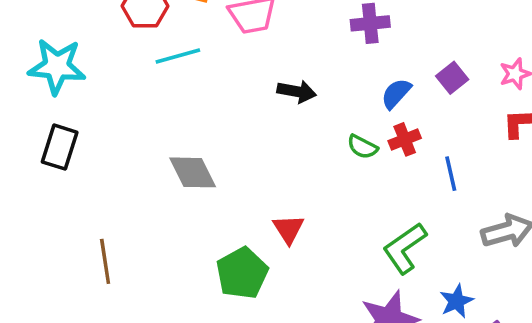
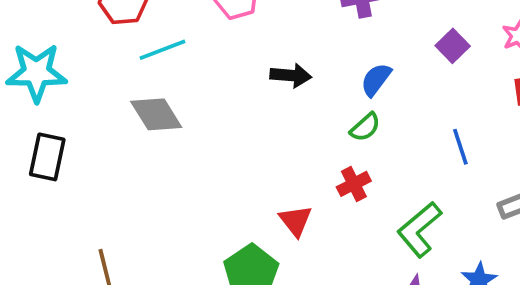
blue semicircle: (396, 94) -> (376, 80), moved
red cross: (405, 139) -> (354, 184), moved
green semicircle: (362, 147) -> (365, 127), turned -64
gray diamond: (193, 172) -> (156, 114), moved

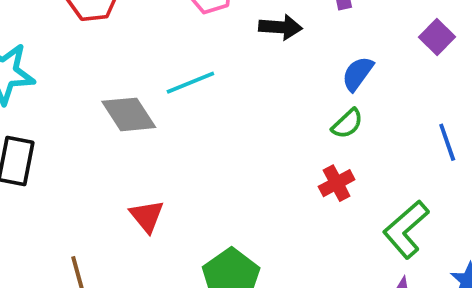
cyan line: (163, 50) -> (190, 83), moved
black arrow: (291, 75) -> (280, 27), moved
red triangle: (295, 221) -> (147, 216), moved

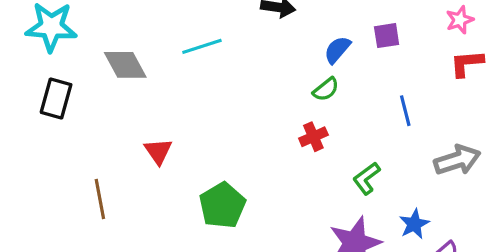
purple square: (437, 37) -> (387, 36), moved, turned 32
gray diamond: (129, 114) -> (125, 65), moved
green L-shape: (406, 229) -> (366, 178), size x0.7

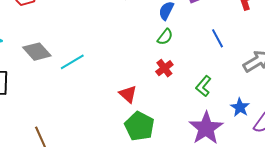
cyan line: (202, 46) -> (72, 62), moved
red triangle: (158, 151) -> (128, 94), moved
green pentagon: (222, 205) -> (139, 126), moved

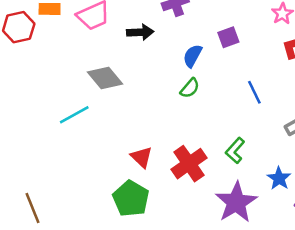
gray diamond: (37, 52) -> (105, 78), moved
red cross: (164, 68) -> (189, 164), moved, size x1.6
green pentagon: (139, 126) -> (131, 199), moved

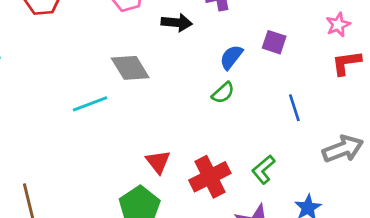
purple square: (228, 37) -> (274, 42), turned 30

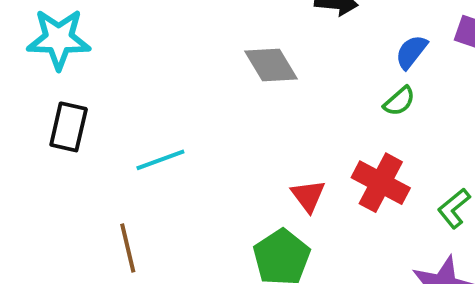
cyan line: (90, 104) -> (160, 160), moved
red cross: (210, 177) -> (381, 183), moved, turned -36

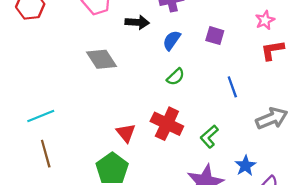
blue semicircle: (411, 52) -> (172, 40), moved
brown line: (128, 248) -> (46, 154), moved

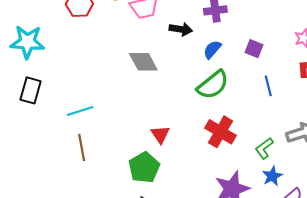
green semicircle: (176, 77) -> (213, 85), size x1.8
blue line: (232, 87) -> (268, 86), moved
red cross: (167, 124) -> (220, 132), moved
green L-shape: (209, 137) -> (264, 148), moved

